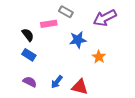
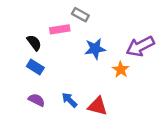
purple arrow: (105, 18) -> (140, 46), moved
blue arrow: (57, 82) -> (69, 100), turned 96

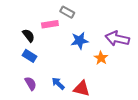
purple arrow: (140, 46) -> (117, 39), turned 40
purple semicircle: (37, 100) -> (31, 83), turned 32

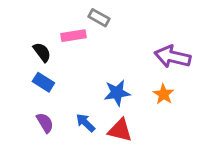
blue star: (80, 41) -> (117, 93), moved
orange star: (101, 58) -> (164, 94), moved

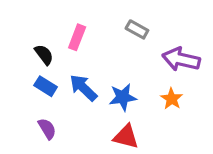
gray rectangle: (99, 18) -> (137, 29), moved
pink rectangle: (73, 36) -> (77, 37), turned -60
blue arrow: (85, 123) -> (83, 88), moved, size x1.4

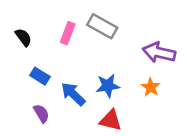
gray rectangle: (137, 29) -> (102, 26), moved, size x1.5
black semicircle: (44, 55) -> (23, 37), moved
blue arrow: (83, 88) -> (73, 94), moved

